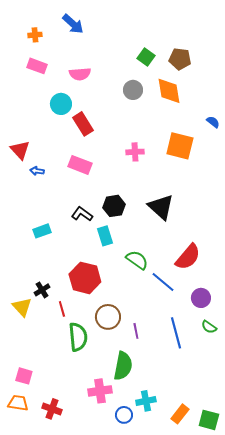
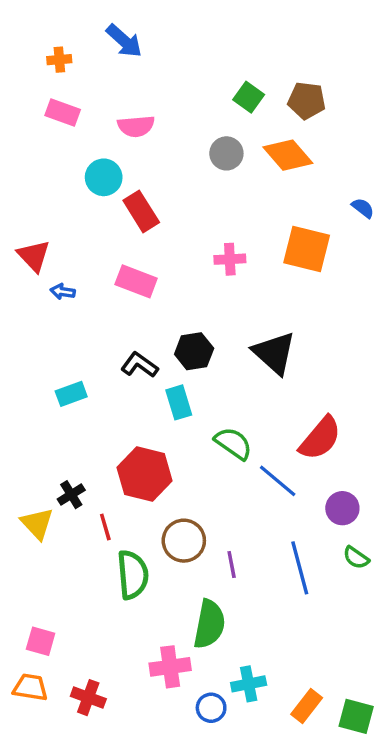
orange diamond: (169, 91) -> (288, 155), turned -32

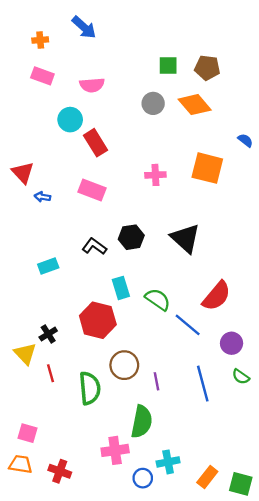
green square: (249, 97) -> (168, 65), turned -36
cyan rectangle: (179, 402) -> (121, 288), moved
red line: (105, 527) -> (51, 373), moved

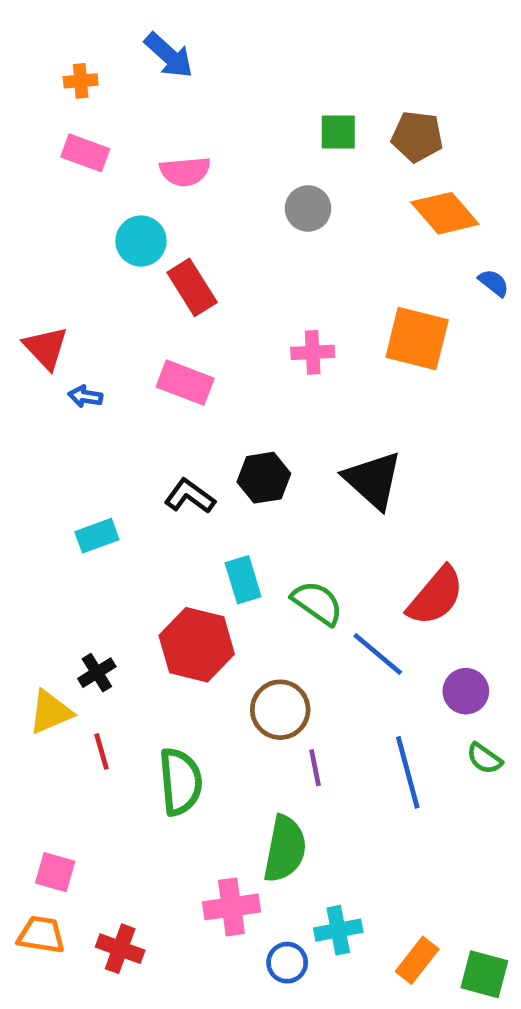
orange diamond: (195, 105) -> (445, 213), moved
yellow triangle: (25, 354) -> (50, 712), turned 50
brown circle: (124, 365) -> (280, 710), moved

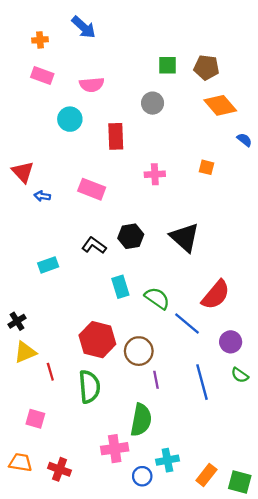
red rectangle: (192, 287) -> (116, 136), moved, turned 30
orange square: (417, 338) -> (206, 167), size x0.5
red hexagon: (197, 645) -> (97, 340), moved
black cross: (97, 673) -> (17, 321), moved
pink square: (55, 872) -> (35, 419), moved

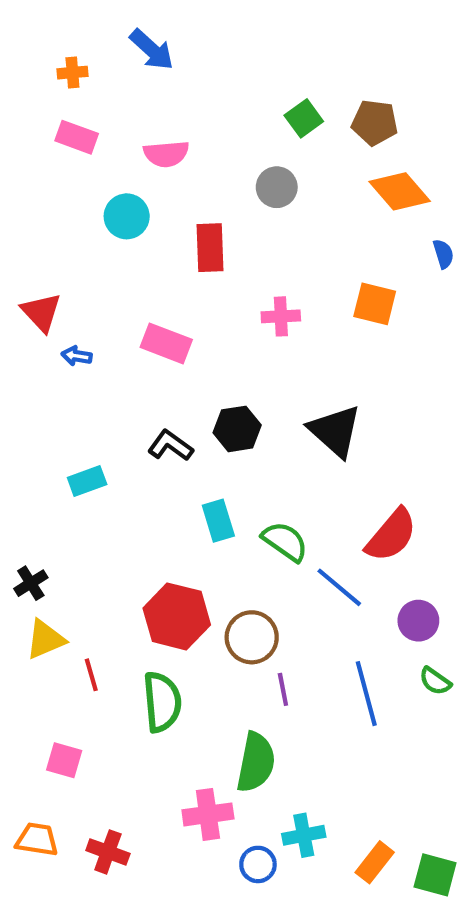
green square: (167, 65) -> (304, 118), turned -36
blue semicircle: (244, 140) -> (443, 254), turned 35
orange square: (206, 167) -> (375, 304), size x1.5

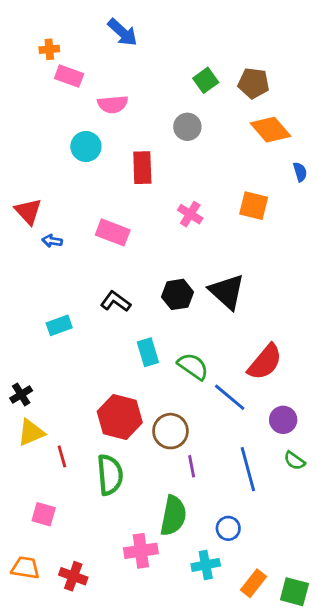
blue arrow: (152, 50) -> (123, 32), moved
pink rectangle: (77, 137) -> (69, 76), moved
pink cross: (281, 316) -> (190, 214), turned 35
black hexagon: (237, 429) -> (178, 294), moved
blue circle: (258, 864) -> (228, 528), moved

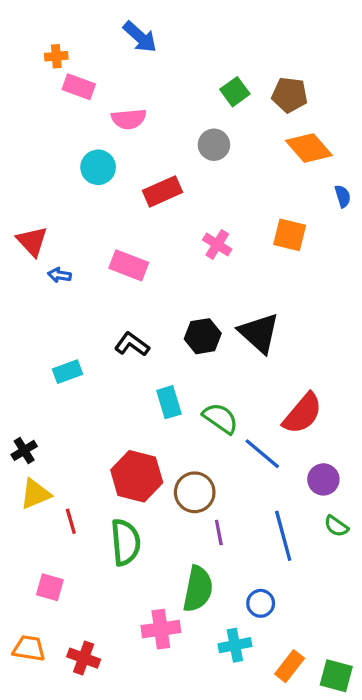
red rectangle: (142, 168) -> (162, 191), turned 68

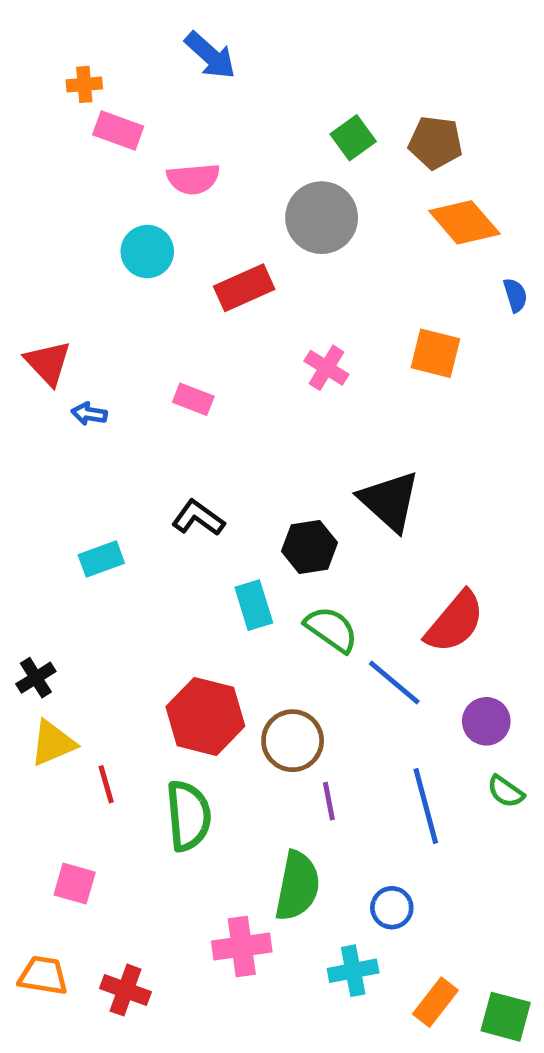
gray circle: (214, 145) -> (322, 218), size x1.5
pink rectangle: (129, 265) -> (193, 399), size x0.7
black hexagon: (203, 336) -> (310, 547), moved

